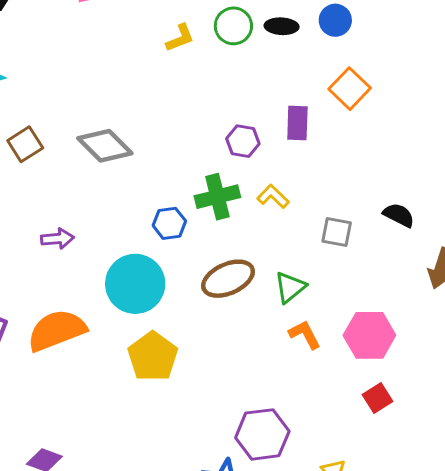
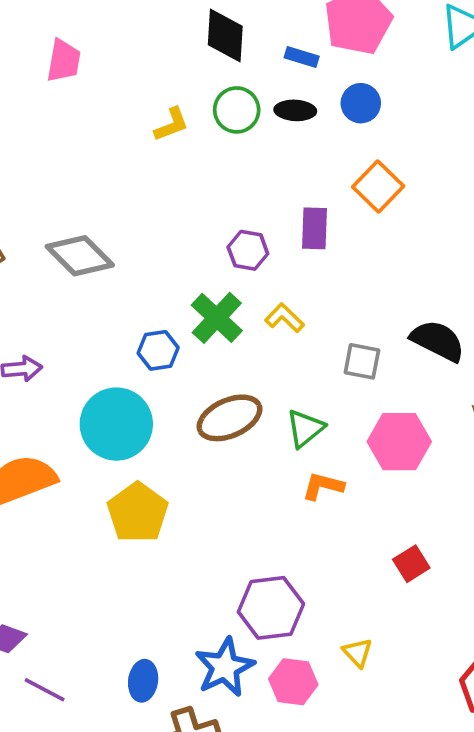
green cross: (217, 197) -> (217, 318), turned -33
black semicircle: (399, 215) -> (438, 341), size x1.4
orange L-shape: (305, 334) -> (323, 486), turned -48
pink hexagon: (369, 335) -> (399, 442), moved

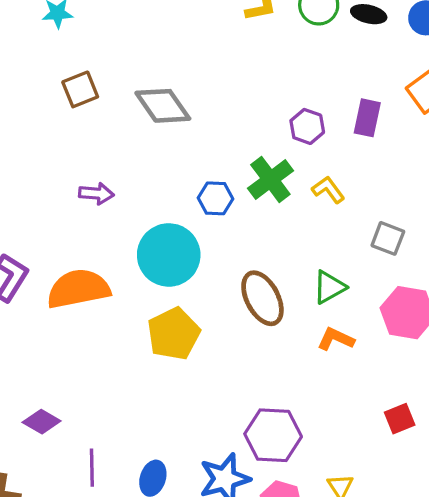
brown ellipse: (230, 418) -> (262, 298), moved, turned 76
purple line: (45, 690) -> (92, 468), moved, turned 51

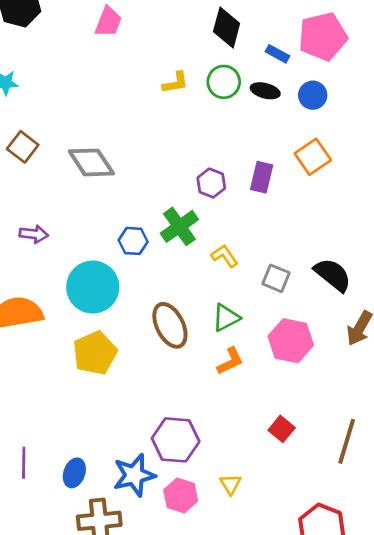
brown square: (80, 89) -> (23, 147), turned -32
yellow L-shape: (328, 190) -> (224, 256), moved
orange L-shape: (336, 339) -> (230, 361), turned 128
red square: (400, 419) -> (282, 429), turned -30

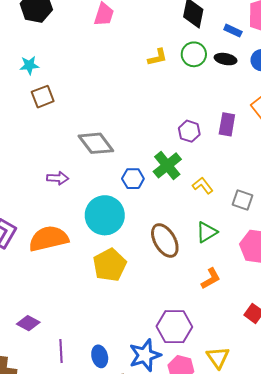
brown square: (23, 147) -> (43, 97), moved, turned 35
gray diamond: (91, 162) -> (96, 143), moved
orange L-shape: (230, 361) -> (211, 279), moved
blue ellipse: (74, 473) -> (100, 356), turned -30
yellow triangle: (230, 484) -> (218, 357), size x1.4

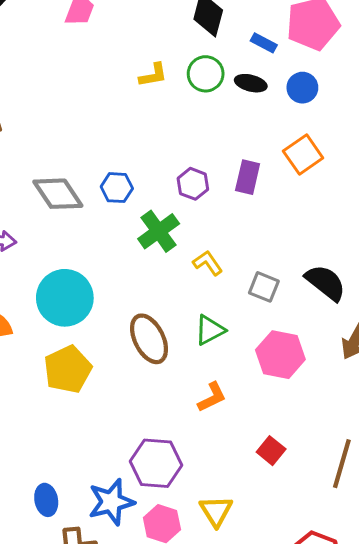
blue hexagon: (133, 179) -> (117, 188), moved

